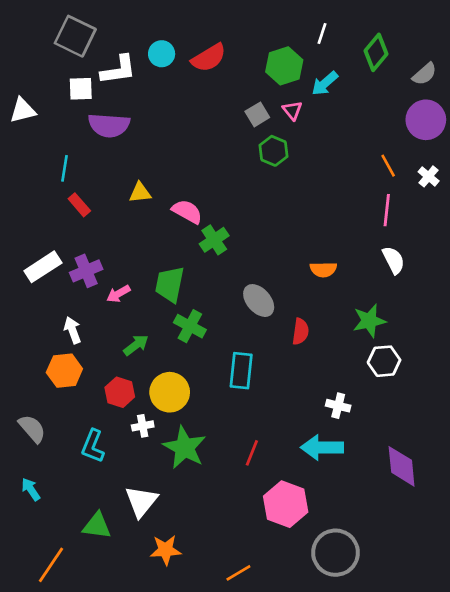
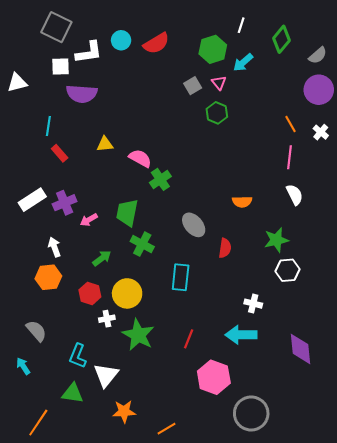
green hexagon: (273, 151) -> (217, 113), moved
gray semicircle: (32, 429) -> (36, 331), moved
cyan L-shape: (93, 446) -> (78, 356), moved
orange line: (238, 573) -> (166, 429), moved

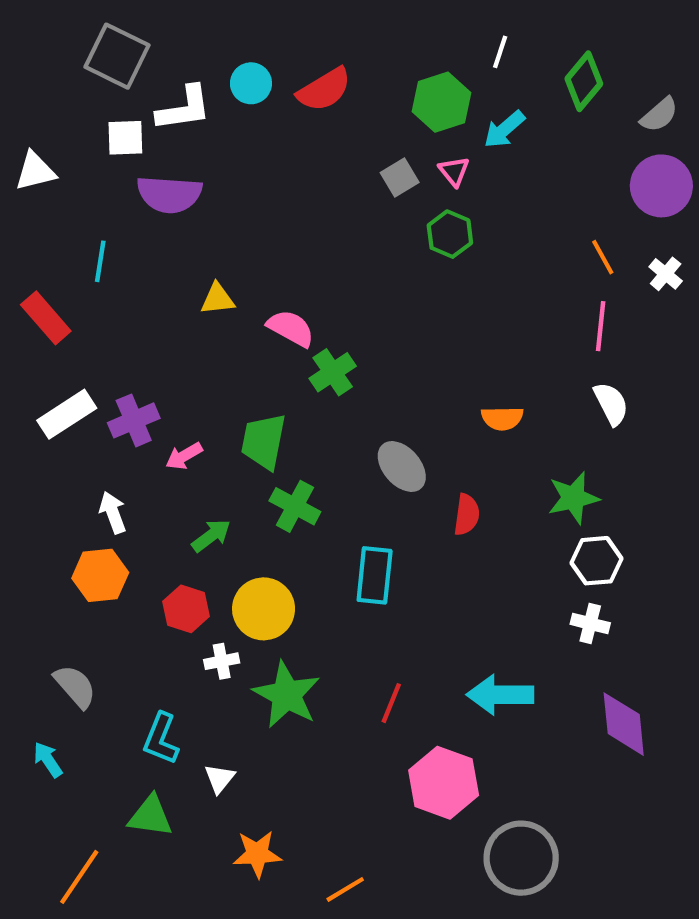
red rectangle: (60, 153) -> (46, 318), moved, size x1.4
white cross: (253, 304) -> (590, 624), moved
white triangle: (106, 375) -> (220, 778), size x0.6

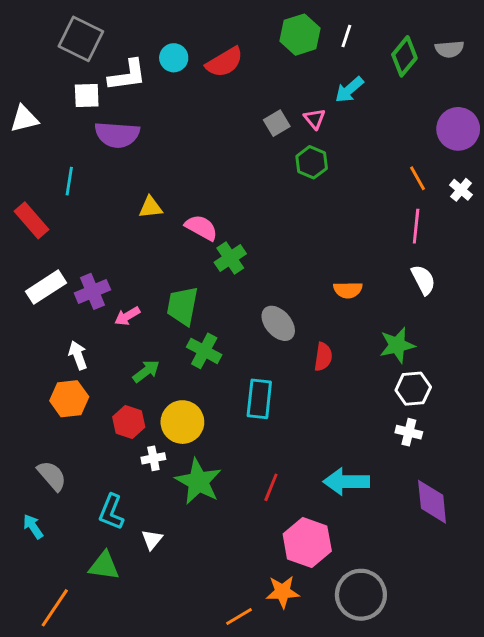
green hexagon: (442, 102) -> (300, 35), moved
gray semicircle: (659, 115) -> (449, 49), moved, turned 36
orange star: (257, 854) -> (283, 592), moved

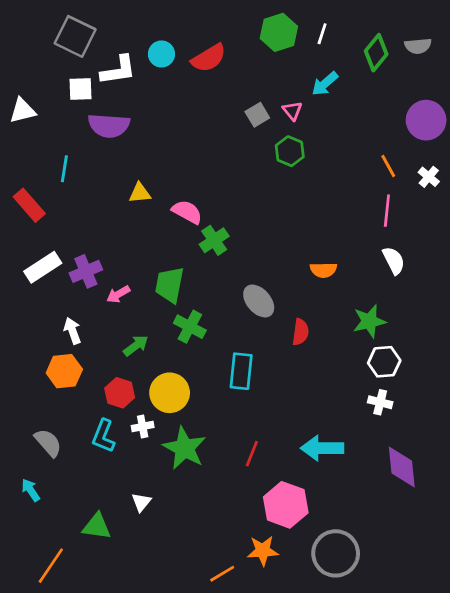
cyan L-shape: (111, 512) -> (103, 436), moved

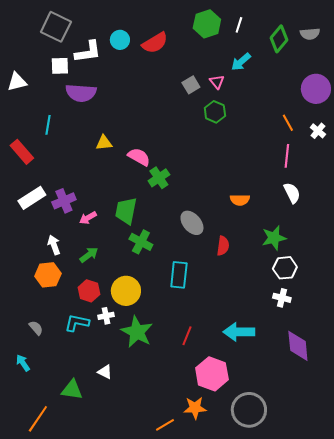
green arrow: (136, 346) -> (89, 255), moved
cyan L-shape: (103, 436) -> (77, 323), turned 80
gray semicircle: (48, 443) -> (36, 328), size x0.7
white triangle: (141, 502) -> (105, 372), turned -42

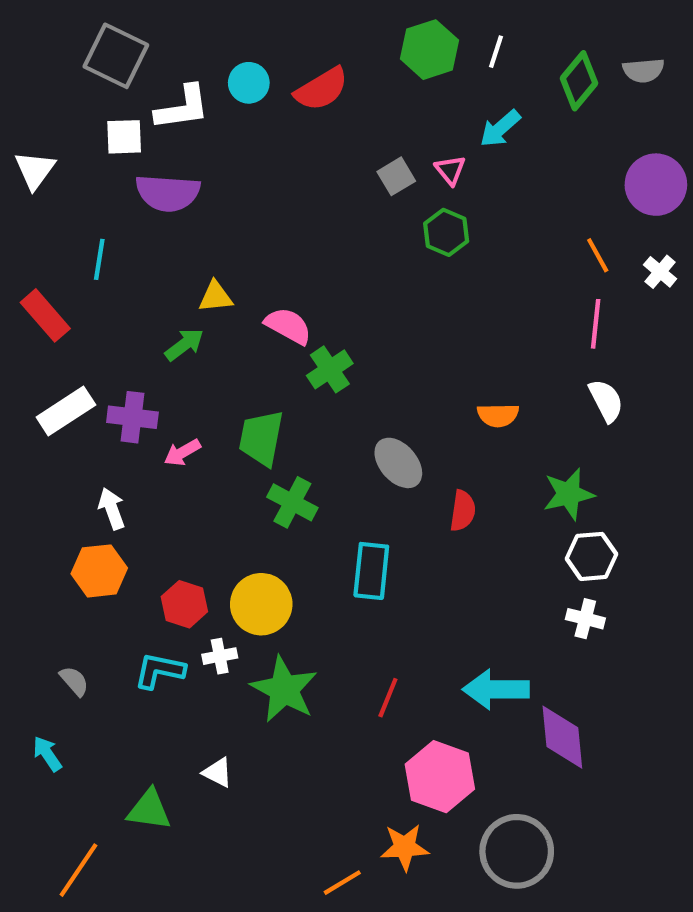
white triangle: (17, 82) -> (35, 170), turned -40
purple cross: (64, 201) -> (132, 417), turned 30
green arrow: (89, 255) -> (184, 345), moved
purple diamond: (298, 346) -> (562, 737), moved

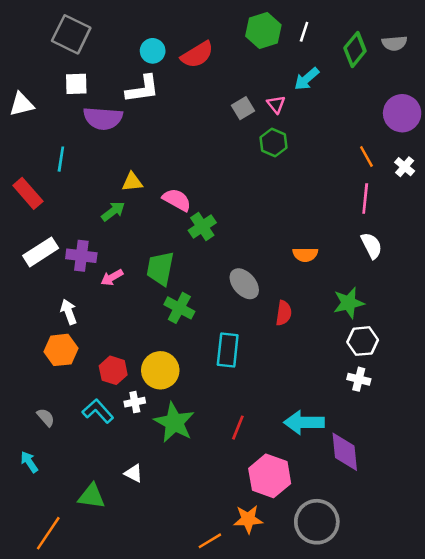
white L-shape: (182, 108) -> (142, 89), moved
white triangle: (35, 170) -> (22, 104), turned 40
cyan L-shape: (159, 671) -> (98, 411), turned 36

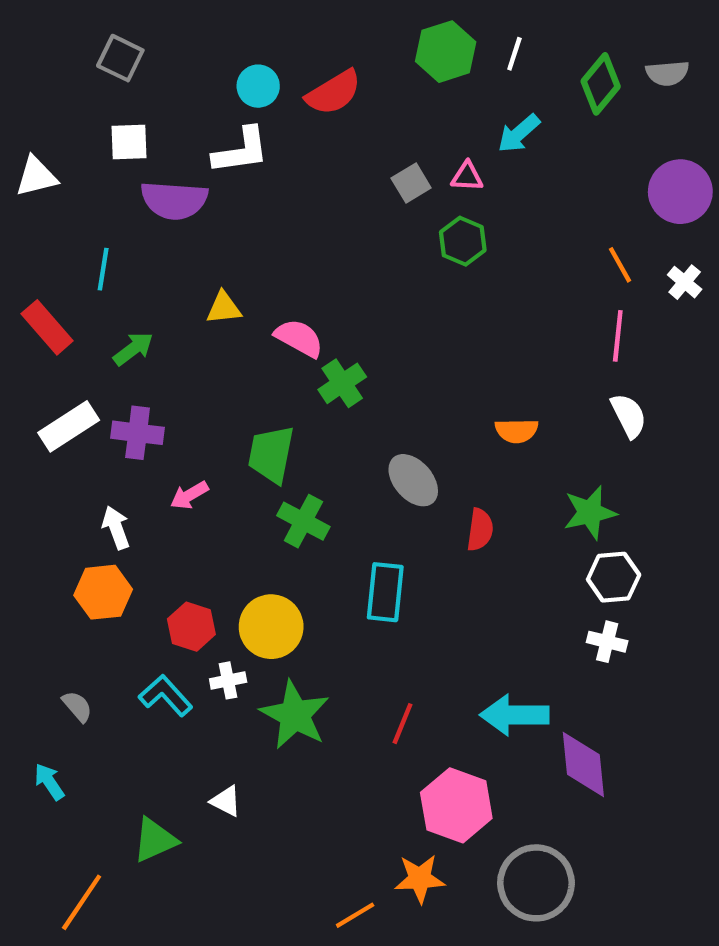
gray square: (71, 34) -> (120, 58), size x0.7
pink triangle: (276, 104) -> (467, 177), turned -48
green arrow: (113, 211) -> (133, 349), moved
pink arrow: (112, 277) -> (189, 495), moved
green triangle: (92, 496) -> (155, 840), turned -32

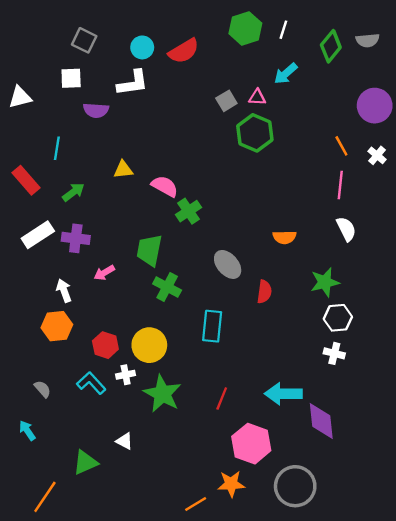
gray square: (120, 58) -> (84, 40), moved
purple semicircle: (174, 200) -> (96, 110), size x0.7
green hexagon: (463, 241) -> (255, 133), size x1.4

